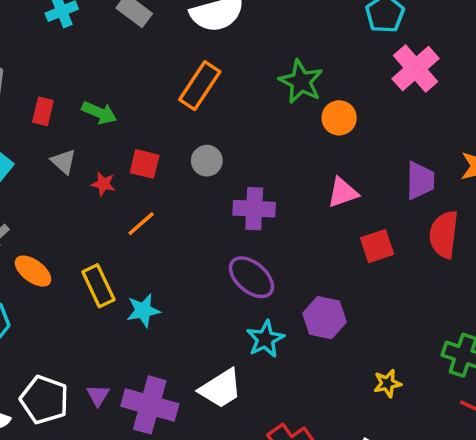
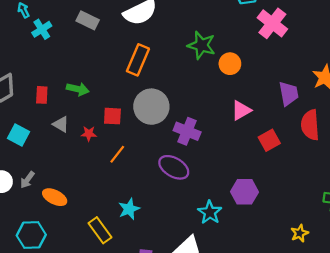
gray circle: (207, 161) -> (151, 107), size x1.8
purple cross: (254, 209) -> (187, 131), turned 30
purple ellipse: (251, 277) -> (174, 167), moved
yellow rectangle: (98, 286) -> (100, 230), moved
yellow star: (387, 383) -> (300, 233), moved

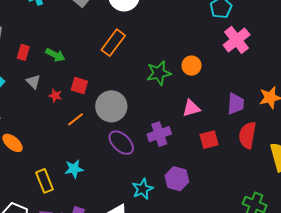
green star: (201, 45) -> (159, 73), moved, turned 30
gray circle: (151, 107) -> (111, 106), moved
purple cross: (187, 131) -> (159, 134), moved, turned 35

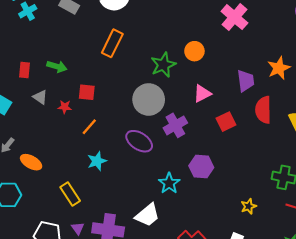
gray circle: (111, 106) -> (149, 99), moved
cyan star: (74, 169) -> (97, 161), moved

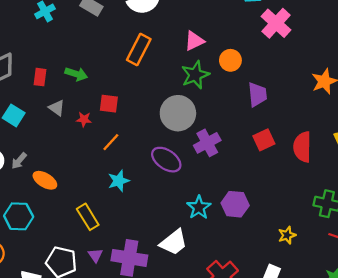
purple trapezoid: (246, 81) -> (257, 94), moved
pink triangle: (202, 94) -> (194, 41), moved
red semicircle: (263, 110) -> (302, 147), moved
purple hexagon: (201, 167) -> (235, 204), moved

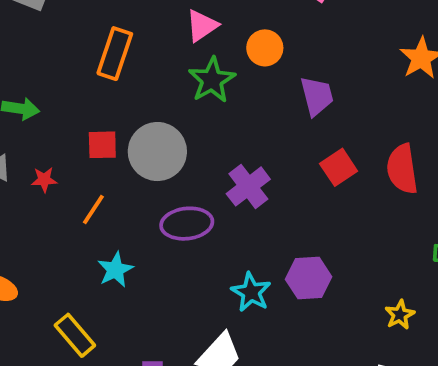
red square: (109, 104) -> (102, 145), moved
gray circle: (178, 113) -> (157, 152), moved
purple ellipse: (166, 160) -> (187, 224), turned -32

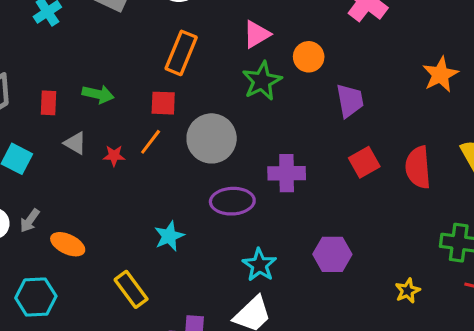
red square: (102, 145) -> (163, 103), moved
purple cross: (248, 186) -> (287, 173), turned 33
orange line: (93, 210) -> (151, 142), moved
cyan star: (251, 292) -> (259, 265), moved

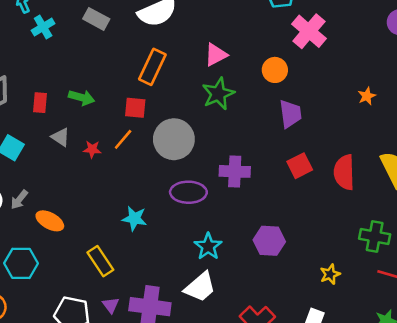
orange circle: (309, 57) -> (275, 70), moved
orange star: (440, 74) -> (367, 96), size x0.6
cyan star: (169, 236) -> (134, 218), turned 30

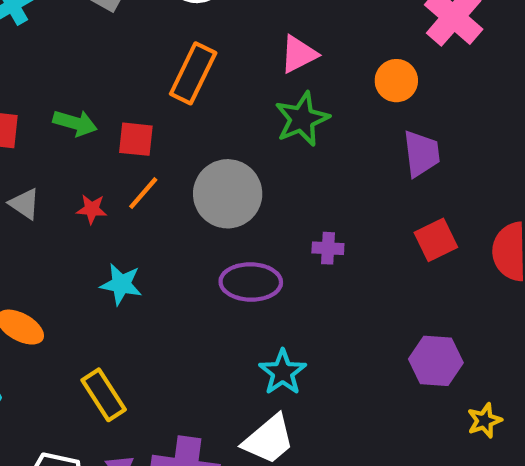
red square: (135, 108) -> (136, 139), moved
gray triangle: (61, 137) -> (25, 204), moved
purple cross: (235, 171) -> (328, 248), size x0.6
cyan star: (134, 218) -> (121, 284), moved
purple hexagon: (269, 241) -> (436, 361), moved

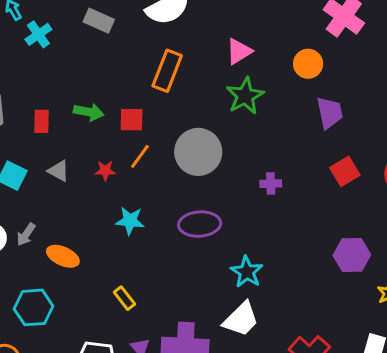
purple ellipse: (251, 282) -> (200, 224), moved
yellow rectangle: (104, 395) -> (124, 298), size x0.7

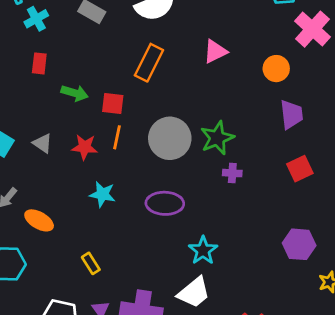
green star: (245, 96) -> (217, 138), moved
red rectangle: (41, 121) -> (39, 63), moved
orange line: (140, 156) -> (117, 137), turned -30
red star: (105, 171) -> (85, 147), size x1.4

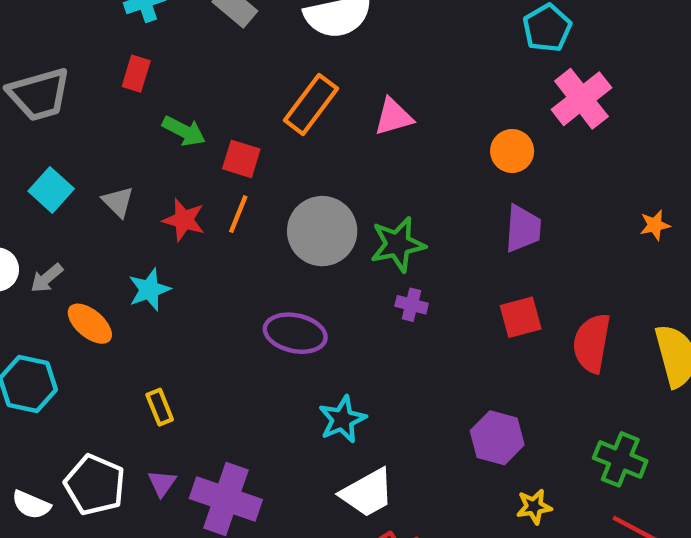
pink triangle: (215, 51) -> (393, 117), moved
cyan star: (102, 194) -> (149, 290), moved, turned 30
white trapezoid: (194, 292) -> (367, 493), moved

